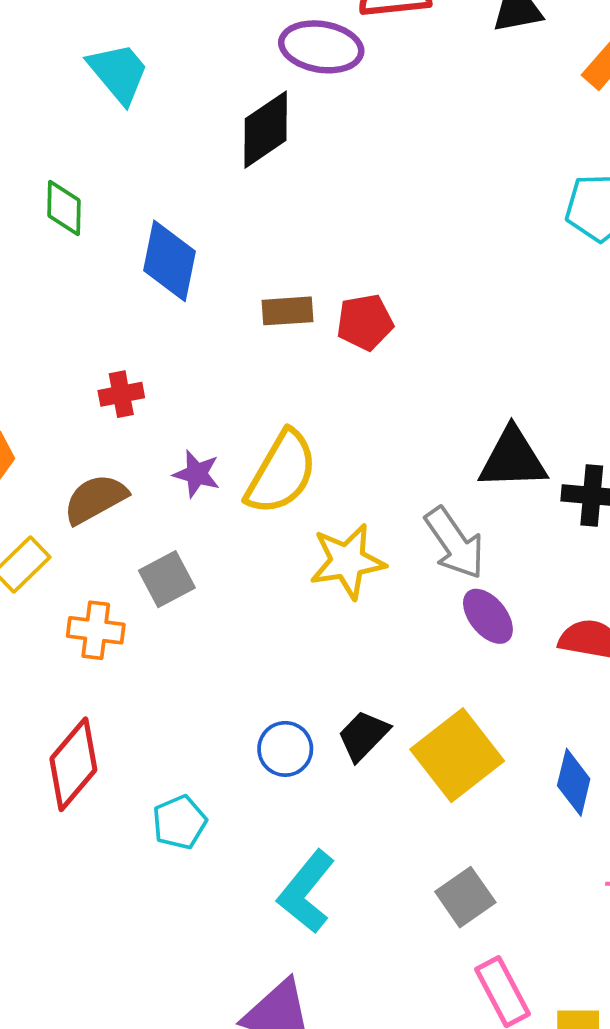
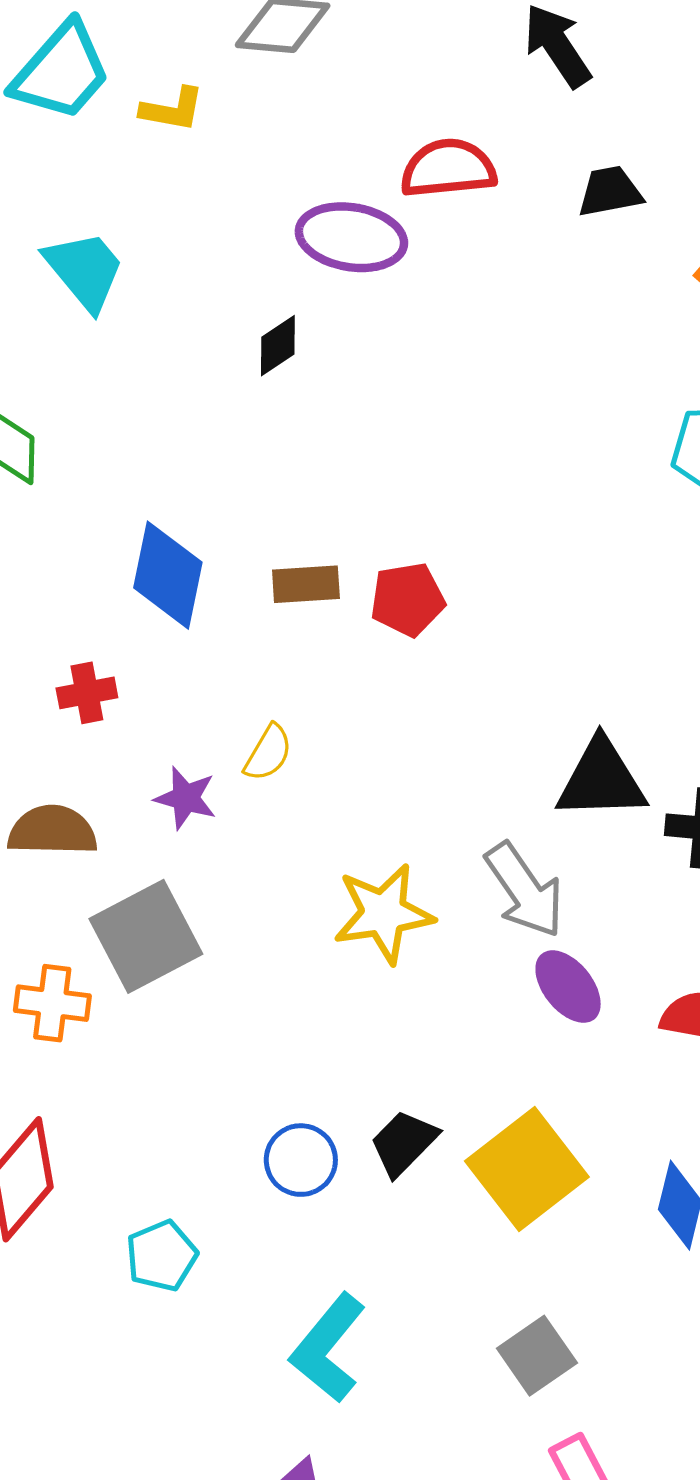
black diamond: (266, 130) -> (278, 346), size x0.6
blue diamond: (170, 261) -> (168, 575), moved
yellow semicircle: (281, 473) -> (268, 753), moved, size x0.5
brown semicircle: (95, 499) -> (52, 831), turned 30
gray square: (167, 579) -> (146, 936), size x1.5

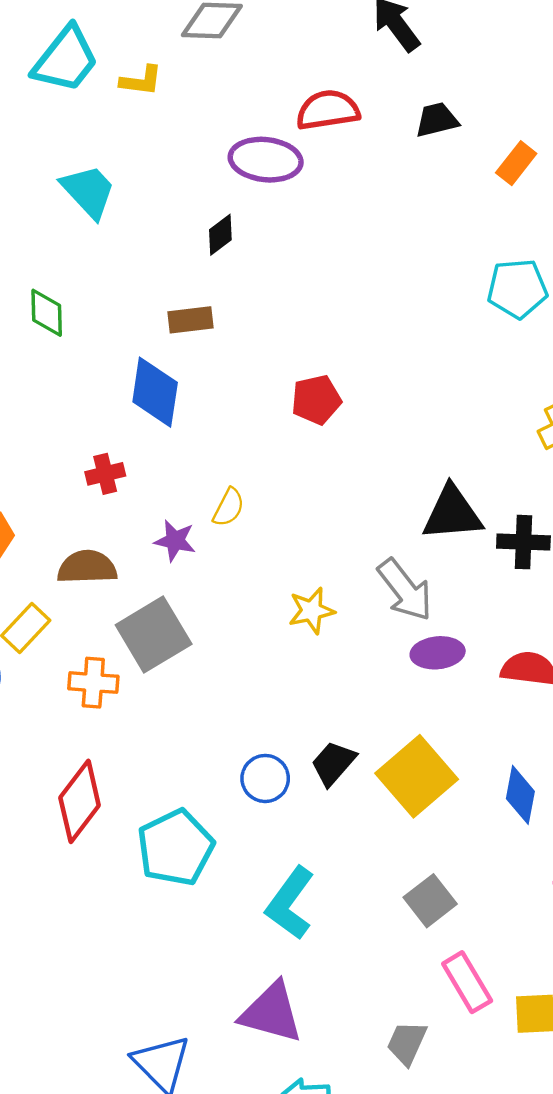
brown rectangle: (306, 584) -> (191, 320), moved
yellow star: (384, 913) -> (312, 611), size x0.7
purple ellipse: (568, 987) -> (438, 653), turned -54
cyan pentagon: (162, 1256) -> (176, 848), size x1.6

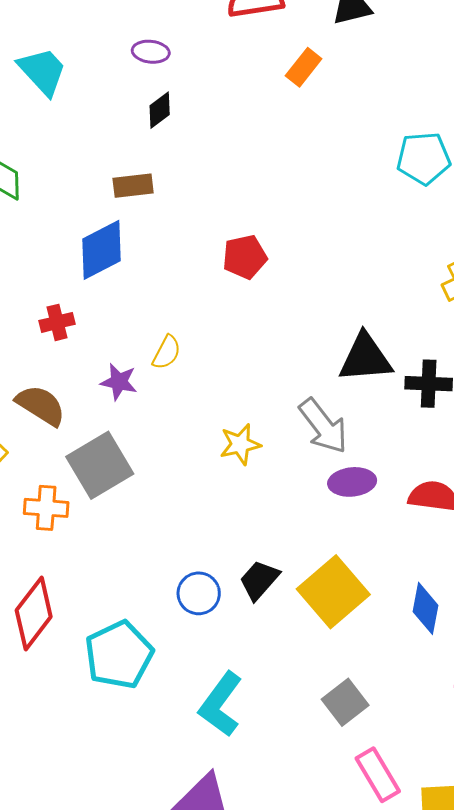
purple ellipse: (266, 160) -> (151, 52), moved, size x0.6
orange rectangle: (516, 163) -> (304, 67), moved
blue diamond: (155, 392) -> (101, 250), turned 54
brown semicircle: (87, 567) -> (41, 405), turned 34

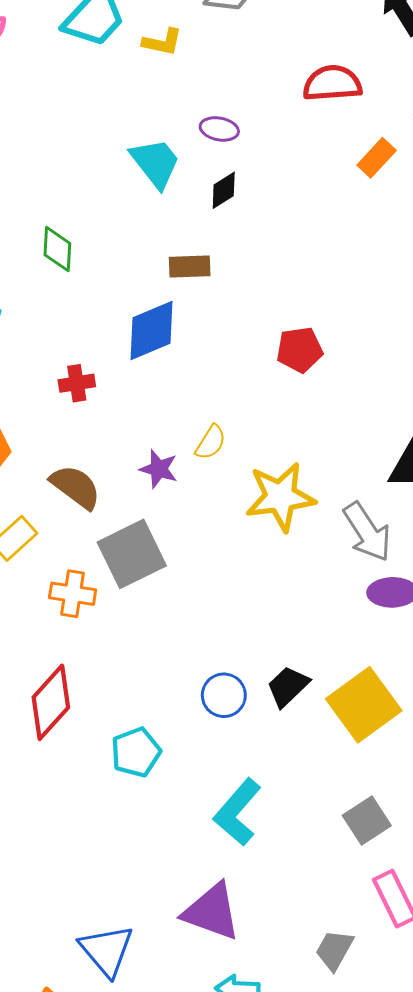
cyan trapezoid: (42, 71) -> (155, 163), moved
red cross: (57, 322) -> (77, 383), moved
yellow star: (240, 444) -> (280, 497), moved, size x1.6
cyan pentagon: (119, 655) -> (136, 752), size x0.7

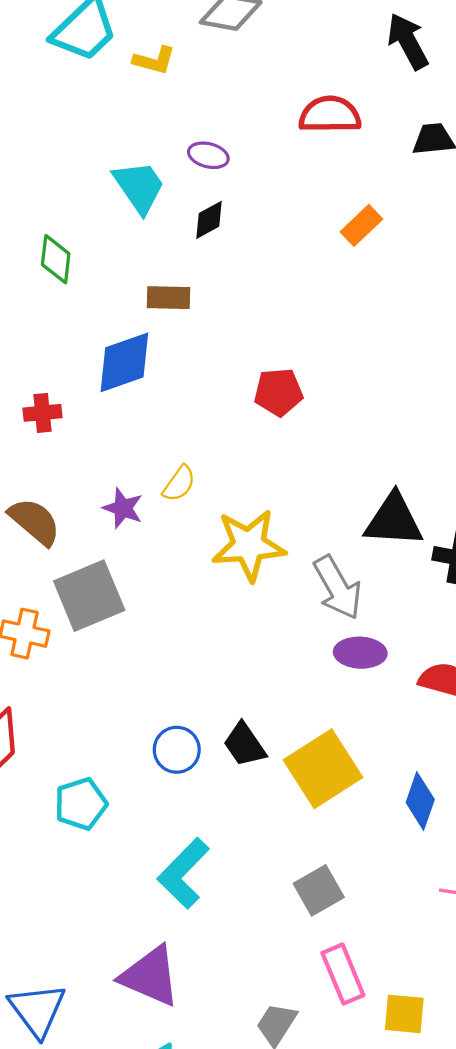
orange rectangle: (377, 158) -> (361, 225), moved
green diamond: (57, 249) -> (56, 259), moved
black trapezoid: (288, 686) -> (245, 745), turned -84

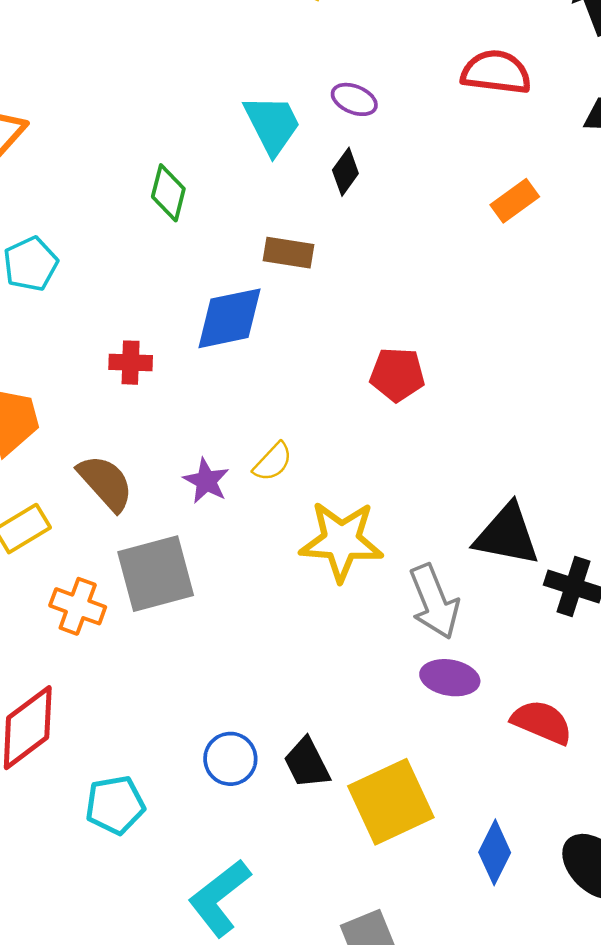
black diamond: (209, 220) -> (345, 172), turned -33

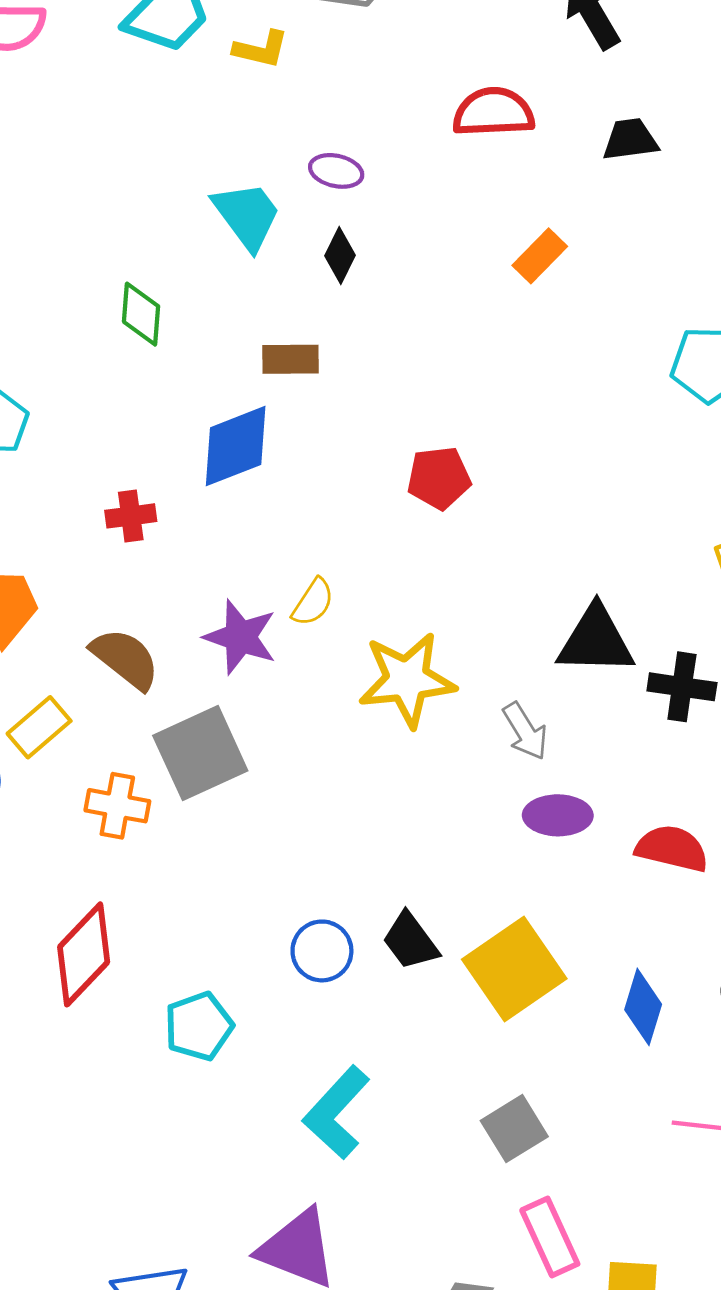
purple star: (206, 481) -> (240, 637), size x1.4
gray arrow: (434, 602) -> (525, 731), size x0.7

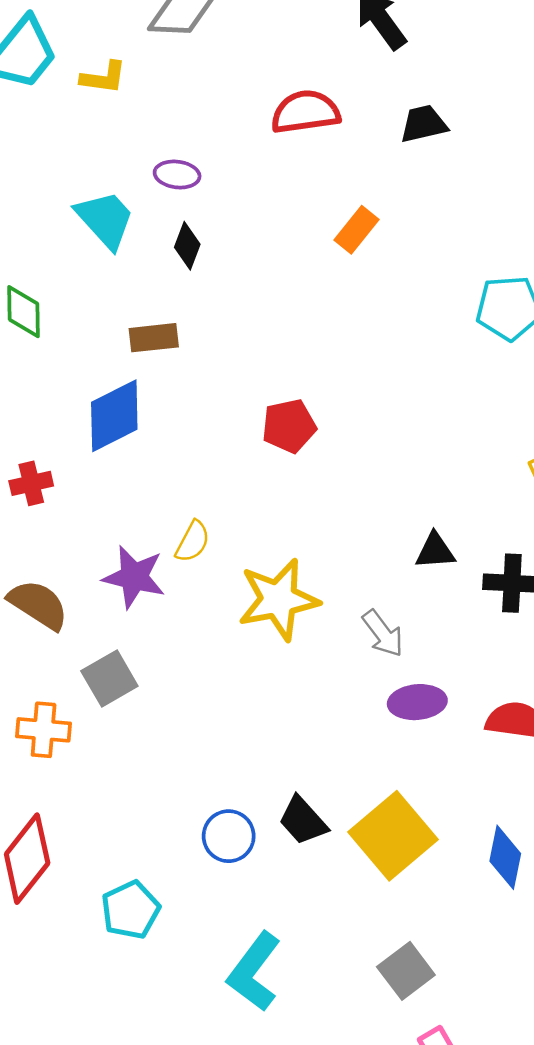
black triangle: (596, 640) -> (435, 551), size x0.6
gray square: (200, 753) -> (109, 678), size x0.7

